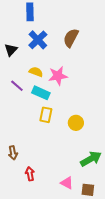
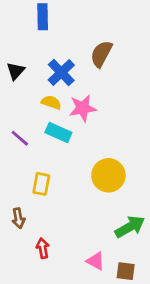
blue cross: (38, 40) -> (61, 72), moved
purple line: (17, 86) -> (20, 138), moved
yellow rectangle: (46, 115) -> (41, 184), moved
yellow circle: (76, 123) -> (108, 175), size x1.5

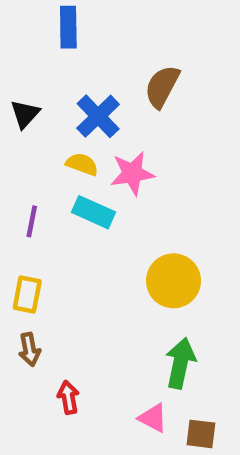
purple line: (20, 138) -> (32, 221), turned 60
yellow rectangle: (41, 184) -> (27, 295), moved
green arrow: (130, 227) -> (180, 363), moved, turned -48

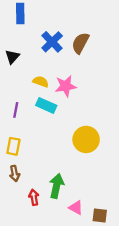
blue rectangle: (68, 27) -> (20, 14), moved
blue cross: (98, 116) -> (52, 42), moved
green arrow: (180, 363) -> (57, 186), moved

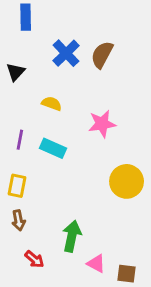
pink star: (66, 86) -> (102, 124), moved
cyan rectangle: (46, 105) -> (53, 148), moved
yellow circle: (86, 139) -> (127, 181), moved
red arrow: (34, 197) -> (34, 259), moved, turned 140

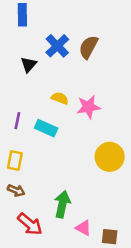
black triangle: (16, 72) -> (29, 65), moved
yellow semicircle: (52, 104) -> (60, 98), moved
brown arrow: (18, 220) -> (16, 190), turned -56
red arrow: (34, 259) -> (30, 224), size x1.5

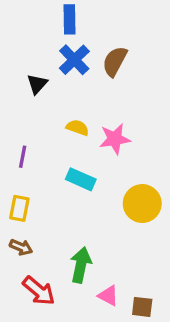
blue rectangle: (22, 15) -> (69, 19), moved
cyan rectangle: (46, 128) -> (81, 179), moved

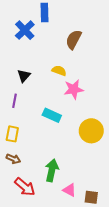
blue cross: (74, 60) -> (25, 30), moved
black triangle: (37, 84) -> (24, 76), moved
yellow semicircle: (78, 128) -> (59, 71), moved

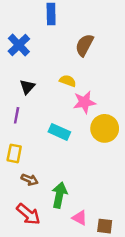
blue cross: (25, 30) -> (19, 45), moved
yellow circle: (91, 131) -> (105, 128), moved
brown arrow: (13, 159) -> (30, 180), moved

